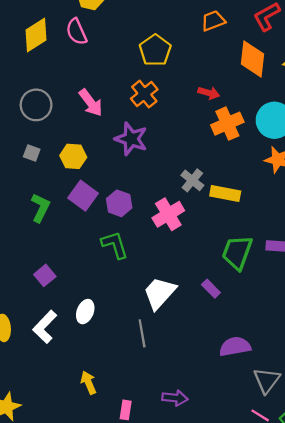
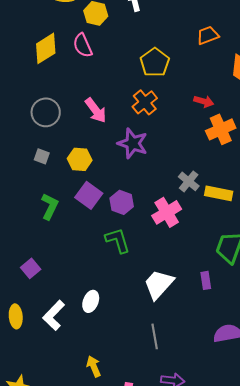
purple square: (45, 275) -> (31, 268), moved
purple rectangle: (211, 289) -> (206, 280), turned 36
gray line: (142, 333) -> (155, 336), moved

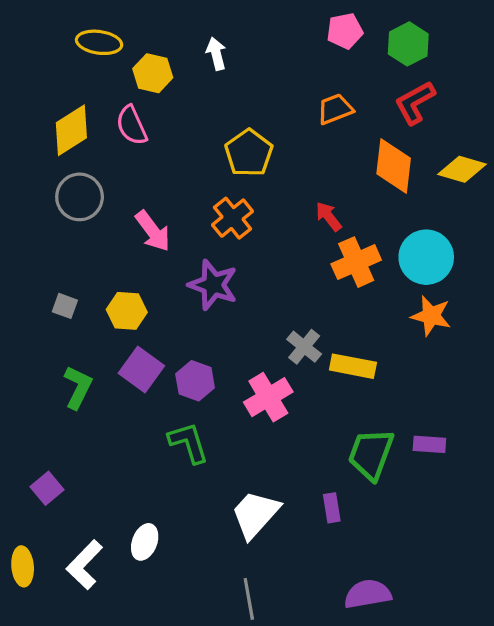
red arrow: (204, 101) -> (329, 216), turned -144
gray circle: (46, 112) -> (80, 197), moved

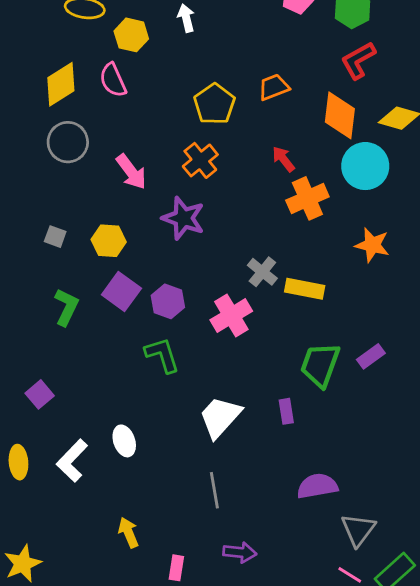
orange trapezoid: (335, 109) -> (274, 87), moved
cyan circle: (426, 257) -> (365, 166), moved
purple rectangle: (429, 444) -> (371, 356), turned -40
white ellipse: (145, 542) -> (124, 441), turned -40

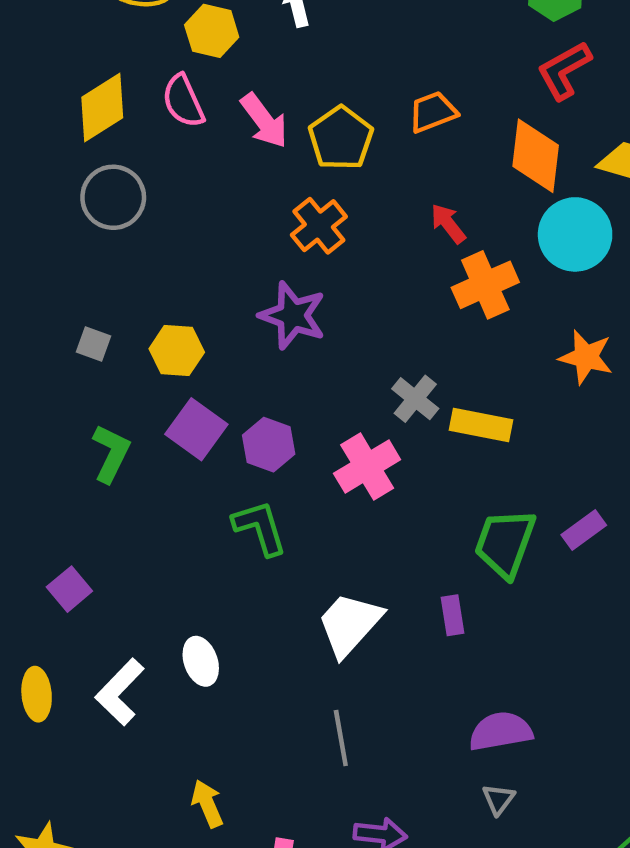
pink arrow: (131, 172) -> (264, 121), moved
gray triangle: (358, 530) -> (498, 799), moved, size x0.6

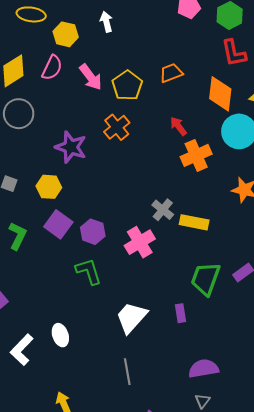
red L-shape: (564, 70) -> (234, 53), turned -72
pink semicircle: (183, 101) -> (52, 68), turned -130
purple star: (293, 315) -> (71, 147), moved

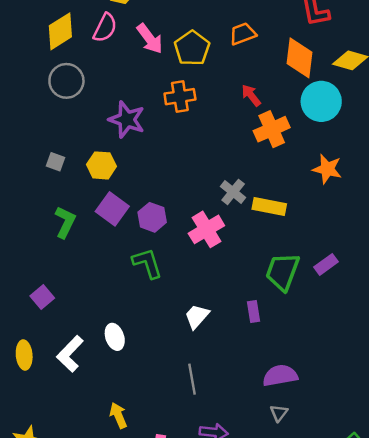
orange cross: (117, 127) -> (180, 97), turned 30
white trapezoid: (131, 317) -> (197, 316), size x0.7

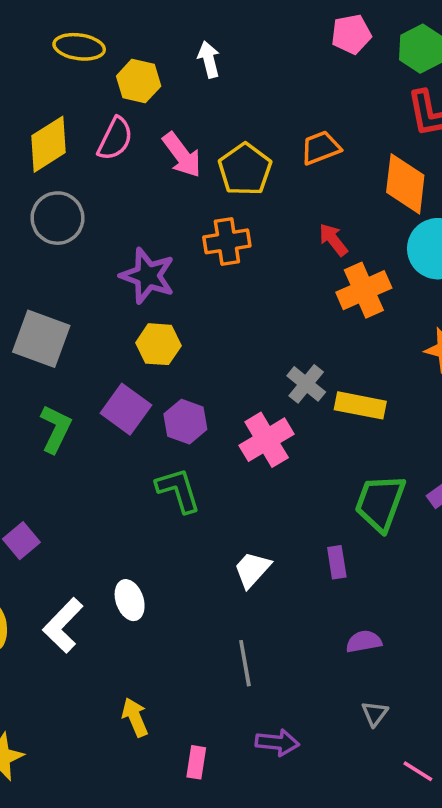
gray square: (56, 162) -> (41, 339), size x2.0
yellow hexagon: (101, 165) -> (158, 344), moved
purple semicircle: (280, 376) -> (364, 642), moved, size x0.7

